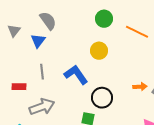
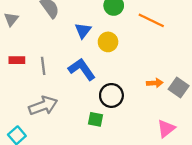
blue triangle: (38, 41) -> (83, 31), moved
red rectangle: (19, 87) -> (17, 60), moved

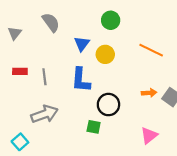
orange line: (151, 20) -> (151, 50), moved
blue L-shape: (82, 69) -> (81, 80), turned -140
pink triangle: (166, 128) -> (149, 135), moved

